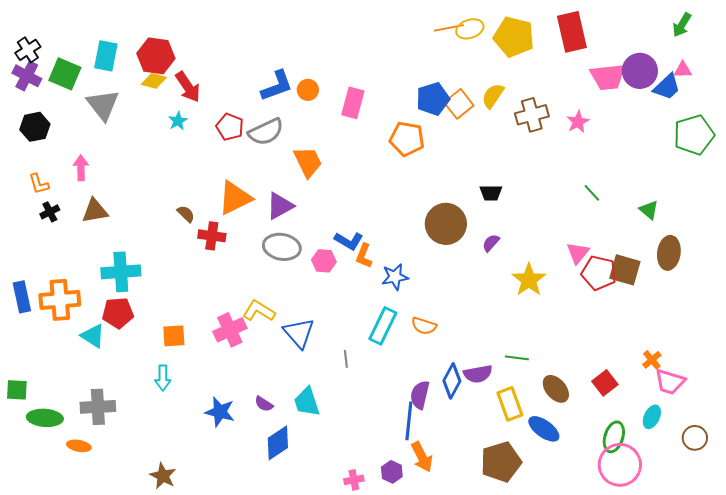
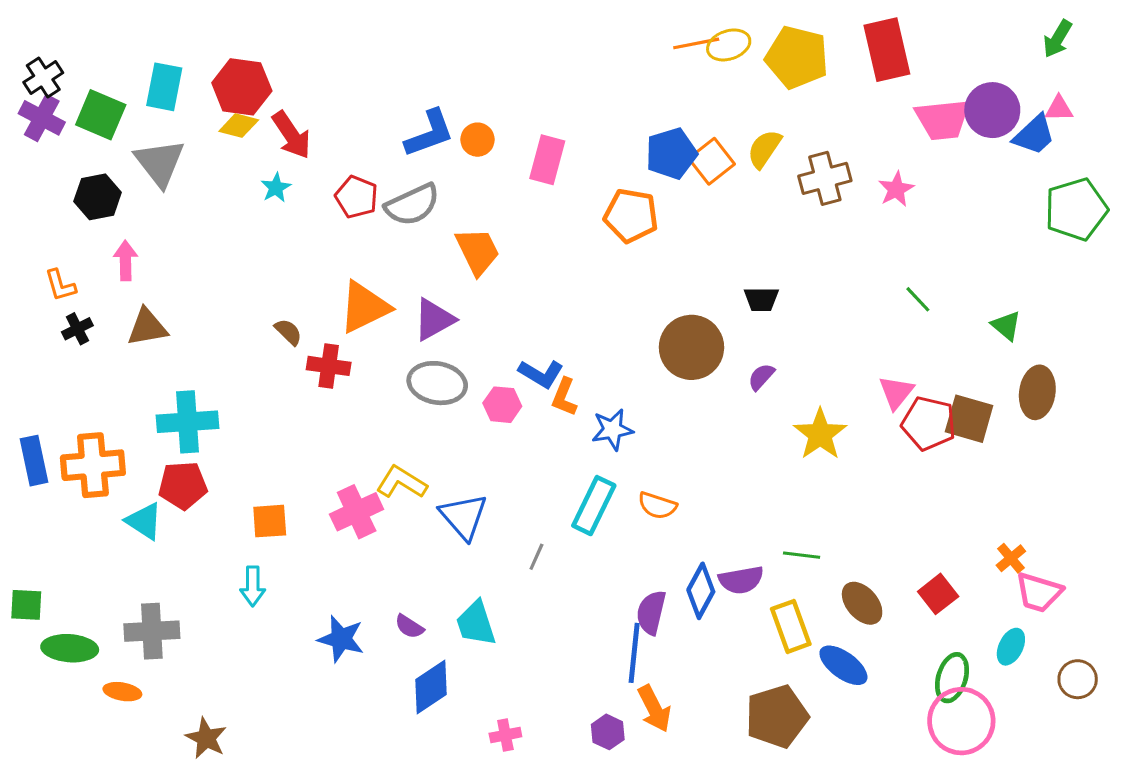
black hexagon: (35, 127) -> (98, 197), moved
gray line: (346, 359) -> (536, 557), turned 30
brown star: (163, 476) -> (206, 738), moved
pink cross: (354, 480) -> (505, 735), moved

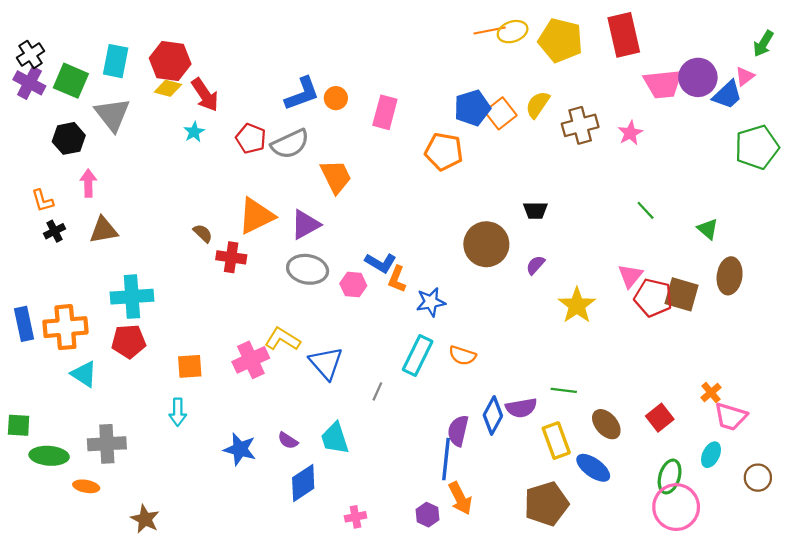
green arrow: (1057, 39) -> (763, 44), moved
pink triangle: (1059, 109) -> (745, 76), turned -36
cyan triangle: (144, 521) -> (84, 374), moved

